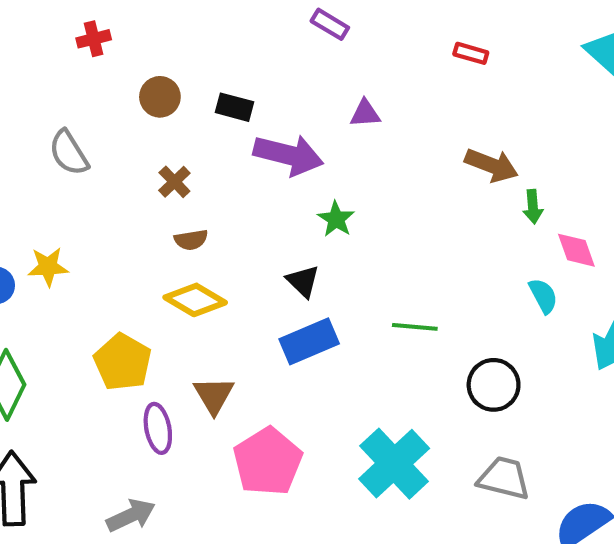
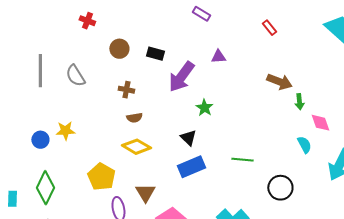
red cross: (94, 39) -> (87, 21), turned 35
red rectangle: (471, 53) -> (269, 28), turned 35
purple arrow: (288, 155) -> (181, 77), turned 112
brown cross: (174, 182) -> (126, 90), turned -35

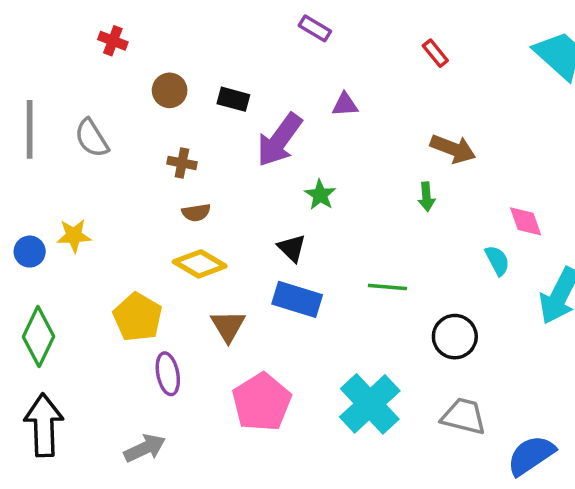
green arrow: (299, 102) -> (426, 197), moved
blue rectangle: (191, 167) -> (297, 299), turned 40
brown triangle: (145, 193) -> (228, 326), moved

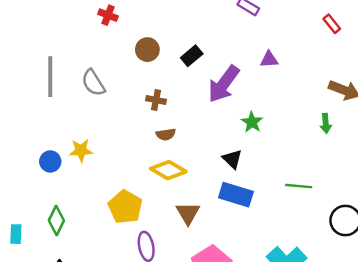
black rectangle: (233, 99) -> (192, 56), turned -55
green diamond: (38, 337) -> (56, 220), size x0.7

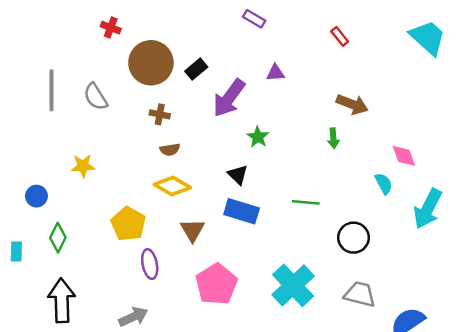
brown circle: (147, 50) -> (151, 63), size x1.8
blue circle: (50, 161) -> (36, 196), moved

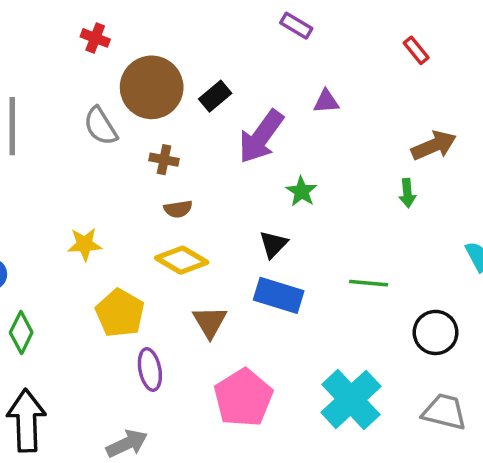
gray semicircle: (96, 97) -> (100, 126), moved
brown arrow: (352, 104) -> (434, 146), turned -44
yellow star: (83, 166) -> (85, 244), moved
black triangle: (238, 175) -> (273, 244), turned 30

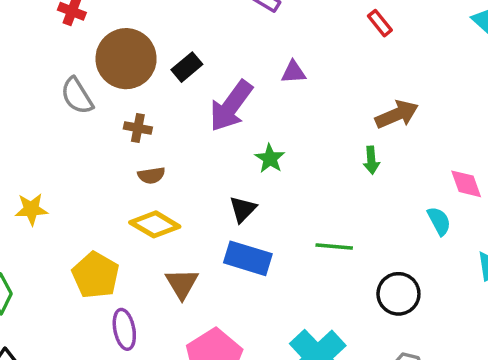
yellow star: (85, 244) -> (31, 209), moved

